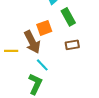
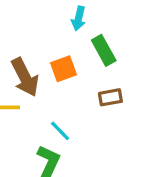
brown arrow: (32, 42) -> (25, 77), moved

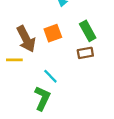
green rectangle: (104, 50) -> (88, 31), moved

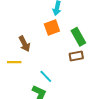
orange square: (53, 33) -> (52, 28), moved
brown arrow: (26, 39) -> (24, 44), size x0.7

